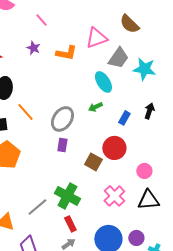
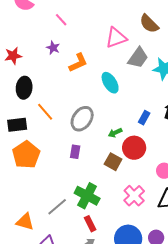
orange L-shape: (66, 53) -> (78, 63), moved, turned -35
cyan ellipse: (103, 82) -> (110, 83), moved
green arrow: (95, 107) -> (115, 133), moved
purple rectangle: (62, 145) -> (75, 152), moved

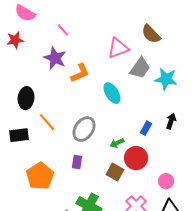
purple star: (53, 48) -> (55, 58), size x1.6
red star: (13, 56) -> (15, 40), moved
orange pentagon: (26, 155) -> (40, 176), moved

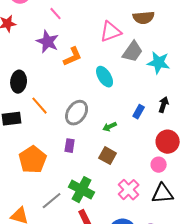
brown semicircle: (151, 34) -> (144, 18), turned -50
red circle: (136, 158) -> (168, 142), moved

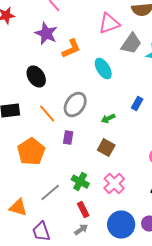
black ellipse: (19, 82) -> (36, 77), moved, turned -40
orange line: (40, 106) -> (47, 114), moved
green cross: (82, 190) -> (80, 182), size x0.7
pink cross: (129, 190) -> (114, 184), moved

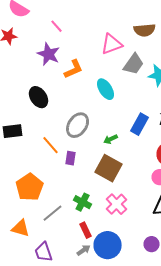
blue rectangle: (137, 104) -> (140, 124), size x1.5
orange line: (47, 114) -> (51, 145), moved
brown square: (106, 148) -> (109, 168), size x1.5
orange pentagon: (31, 152) -> (30, 187), moved
blue circle: (121, 225) -> (108, 245), moved

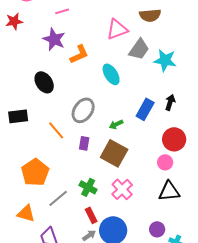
pink line: (57, 26) -> (62, 11), turned -64
purple rectangle: (71, 158) -> (84, 143), moved

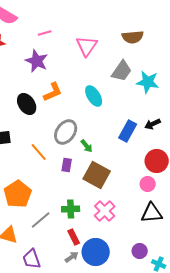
pink triangle: (117, 29) -> (87, 46), moved, turned -35
orange L-shape: (79, 54) -> (53, 92), moved
black arrow: (170, 102) -> (153, 124), turned -133
green arrow: (116, 124) -> (87, 146), moved, turned -104
green cross: (88, 187) -> (71, 209), turned -30

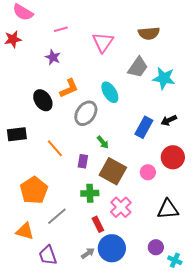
purple star: (37, 61) -> (53, 57), size x0.7
gray ellipse: (66, 132) -> (86, 113), moved
pink circle: (148, 184) -> (148, 172), moved
green cross: (71, 209) -> (90, 193), moved
red rectangle: (74, 237) -> (98, 224), moved

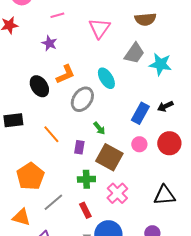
pink circle: (148, 172) -> (139, 144), moved
red rectangle: (98, 224) -> (85, 210), moved

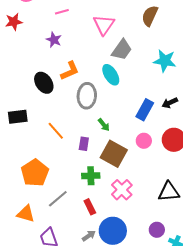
brown semicircle: (145, 19) -> (150, 16), turned 120
gray trapezoid: (134, 53) -> (122, 50), moved
gray ellipse: (82, 99) -> (87, 96), turned -30

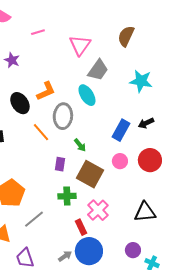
purple star: (54, 40) -> (12, 60), moved
orange line: (56, 131) -> (41, 132), moved
red rectangle: (90, 207) -> (81, 227), moved

